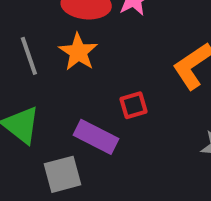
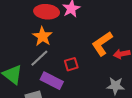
gray line: (29, 56) -> (39, 58), moved, turned 66

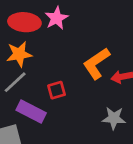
orange star: (42, 36) -> (19, 54), turned 30

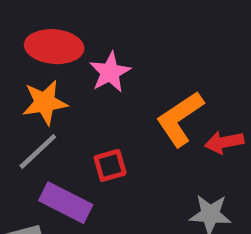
pink star: (56, 18) -> (110, 72), moved

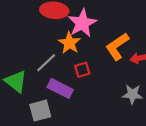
pink star: (110, 72) -> (82, 23), size x1.4
orange star: (45, 103) -> (69, 43), moved, turned -30

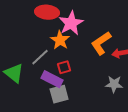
red square: (82, 70) -> (64, 67), moved
gray square: (40, 111) -> (59, 94), moved

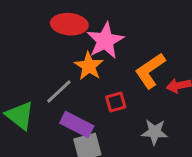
red square: (64, 67) -> (116, 102), moved
gray star: (114, 84) -> (155, 132), moved

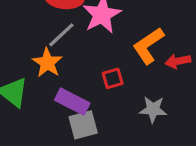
orange star: (89, 66) -> (47, 63), moved
gray line: (59, 92) -> (61, 35), moved

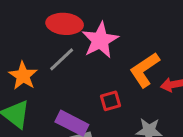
orange star: (47, 63) -> (23, 76), moved

